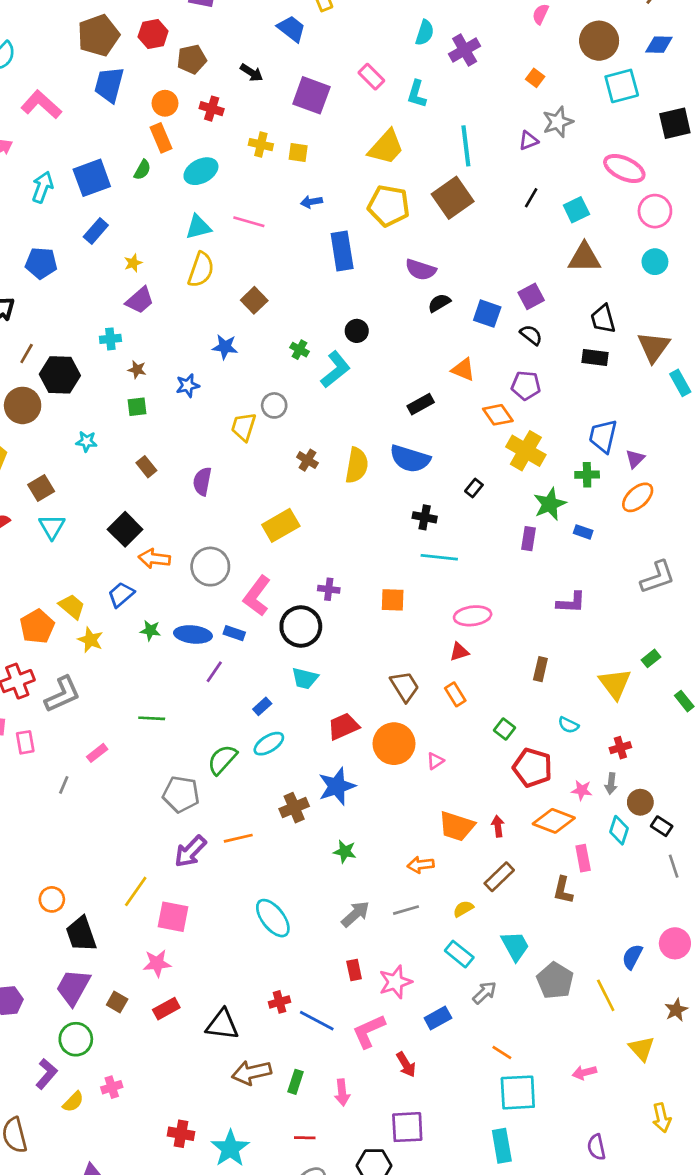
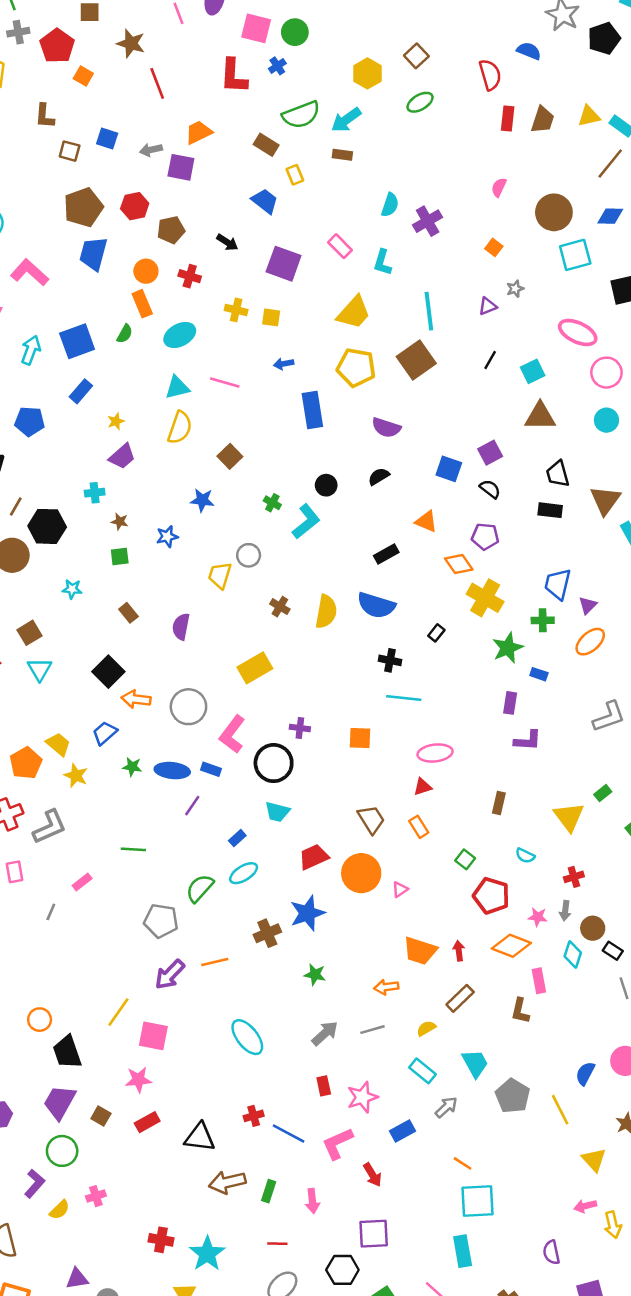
gray star: (558, 122) -> (515, 289), size x0.6
black semicircle: (439, 303) -> (379, 476), moved
purple rectangle: (528, 539) -> (510, 703), moved
pink arrow: (584, 1073) -> (585, 1206), moved

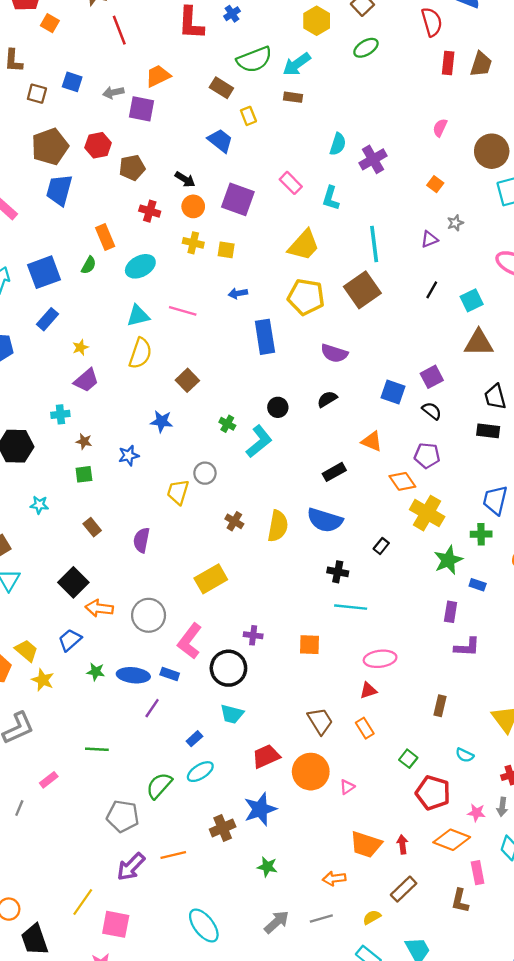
orange circle: (146, 271) -> (193, 206), moved

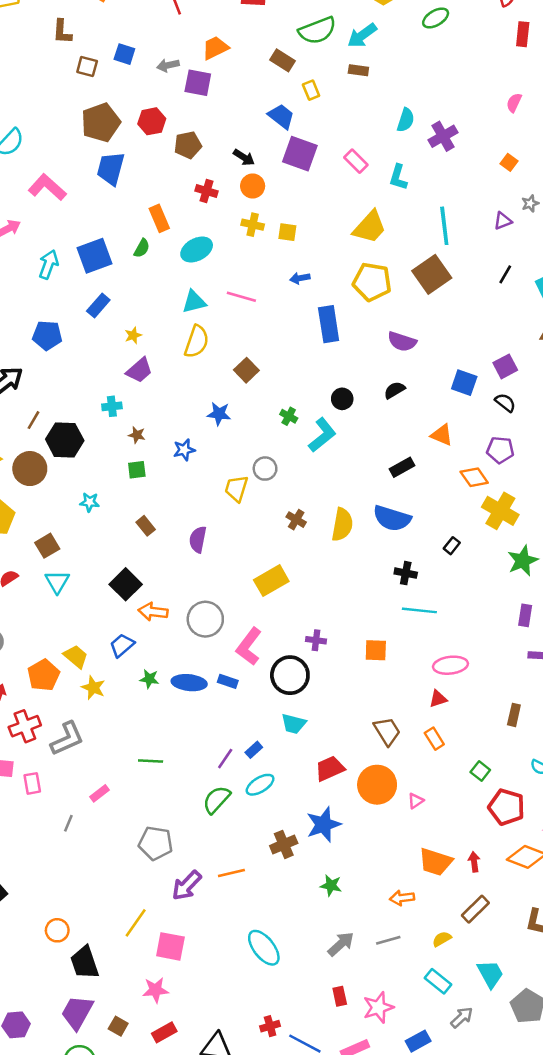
purple square: (238, 199) -> (300, 154), moved
purple line: (152, 708) -> (225, 759), moved
gray pentagon: (123, 816) -> (156, 843), moved

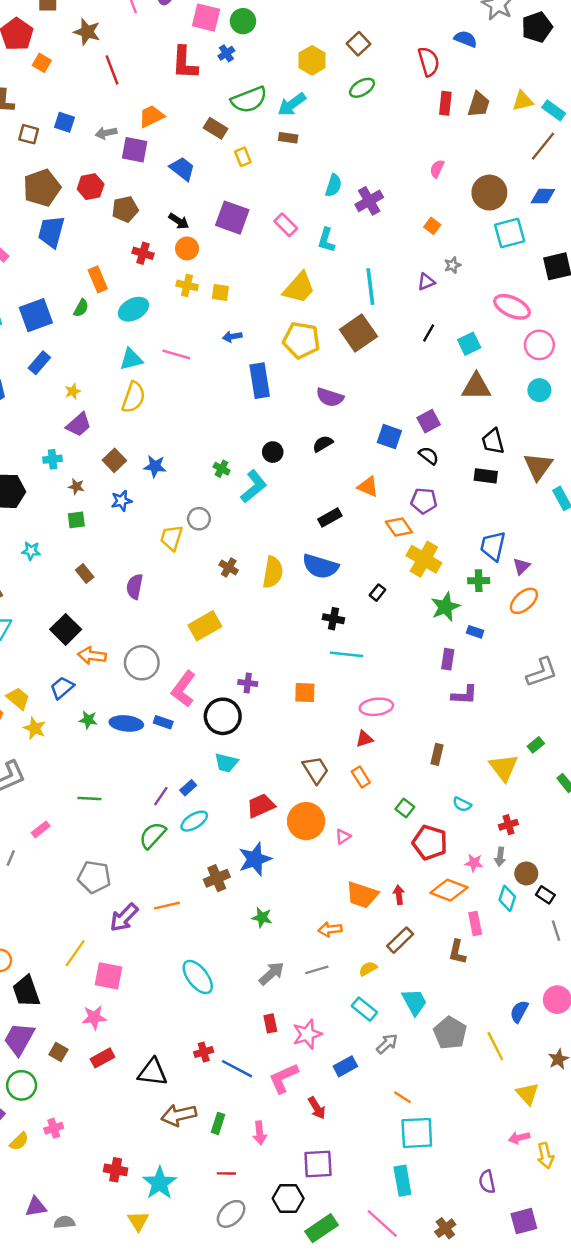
blue trapezoid: (281, 116) -> (182, 169), moved
brown square: (246, 370) -> (114, 460), moved

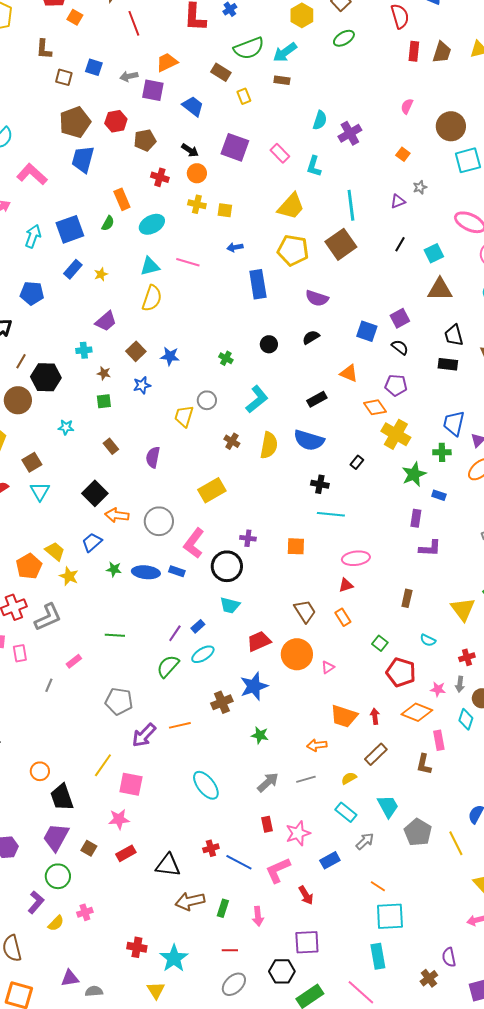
yellow star: (73, 391) -> (101, 274), moved
cyan L-shape: (254, 487) -> (257, 399), moved
brown cross: (445, 1228) -> (429, 978), moved

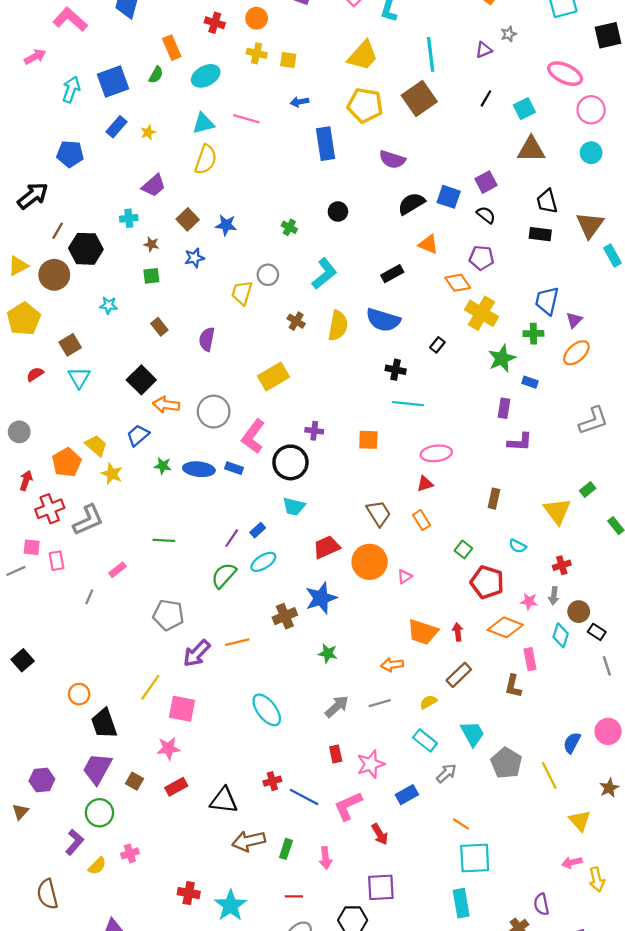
black semicircle: (311, 337) -> (411, 204), moved, size x1.4

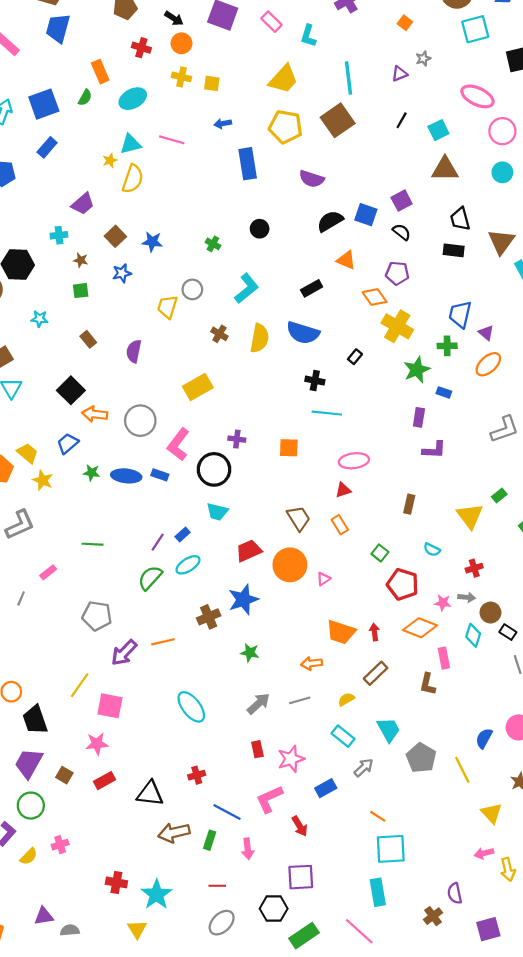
yellow star: (148, 132) -> (110, 160), moved
purple triangle: (574, 320) -> (486, 333), turned -35
gray arrow: (554, 596) -> (467, 597), turned -91
blue line: (304, 797) -> (227, 812), moved

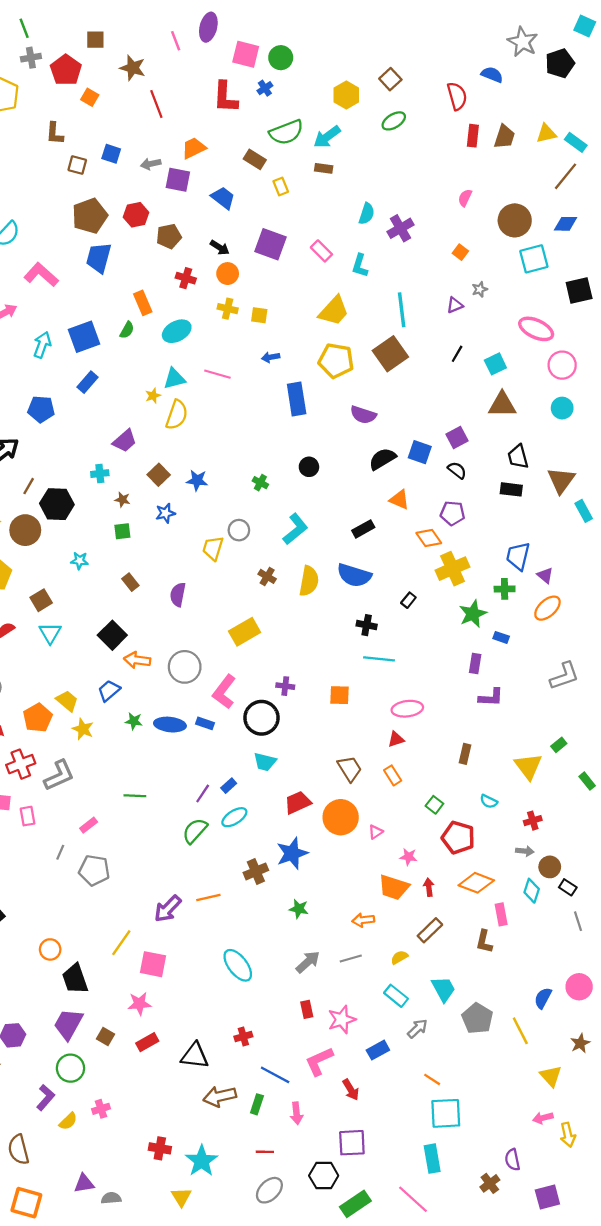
yellow cross: (397, 326) -> (453, 569), turned 36
pink star: (443, 603) -> (408, 857), moved
gray pentagon: (97, 616) -> (94, 870), moved

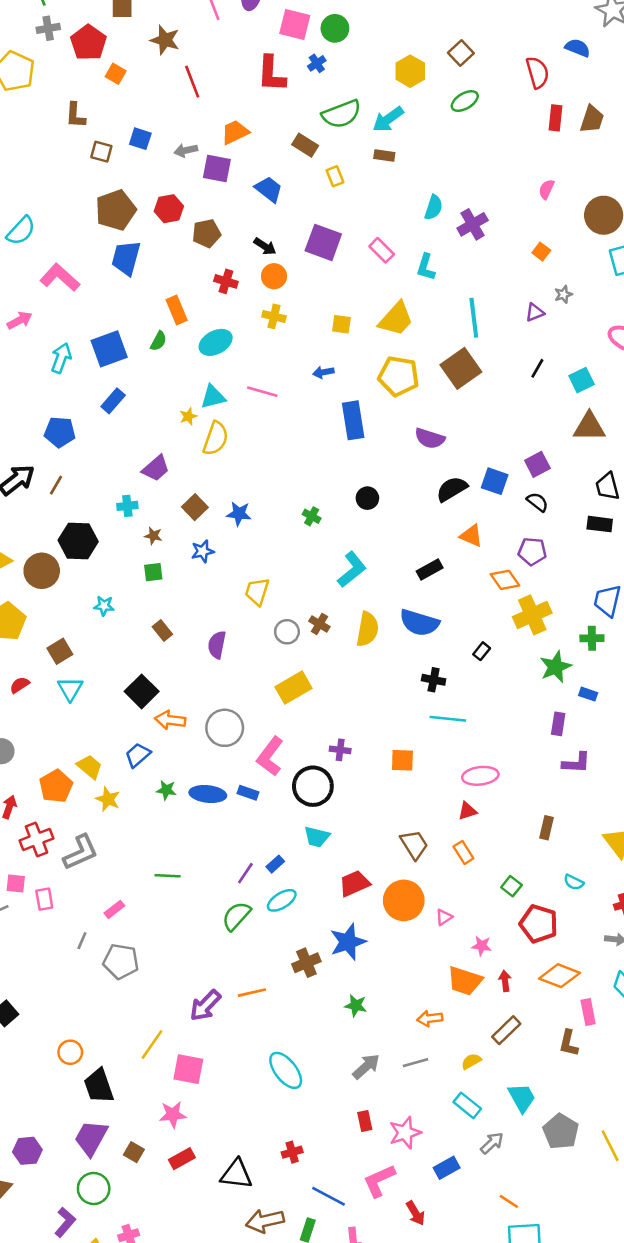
yellow square: (259, 315) -> (341, 324), moved
brown line: (29, 486) -> (56, 485), moved
gray circle: (239, 530) -> (287, 632), moved

